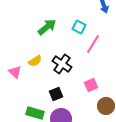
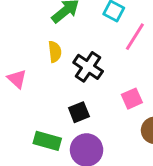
yellow semicircle: (35, 61) -> (55, 52), moved, turned -64

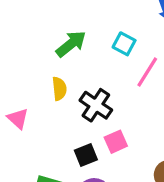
pink square: (132, 99) -> (116, 142), moved

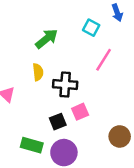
cyan square: (124, 44) -> (91, 28), moved
black cross: (96, 105) -> (65, 84), turned -30

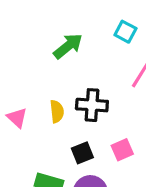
yellow semicircle: (38, 72) -> (57, 111), moved
pink square: (80, 112) -> (122, 150), moved

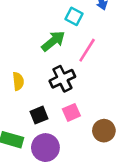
green arrow: (68, 46) -> (53, 41), moved
black cross: (92, 105) -> (62, 79), moved, turned -30

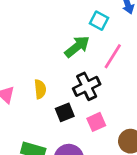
black square: (39, 115) -> (65, 112), moved

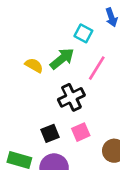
yellow semicircle: (40, 89) -> (34, 65), moved, turned -54
black square: (65, 112) -> (50, 133), moved

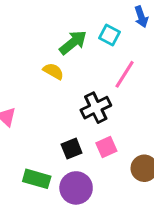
green arrow: (62, 59) -> (73, 42), moved

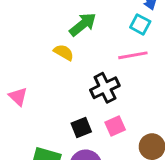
cyan square: (109, 35) -> (140, 24), moved
pink line: (125, 74) -> (133, 55), turned 48

